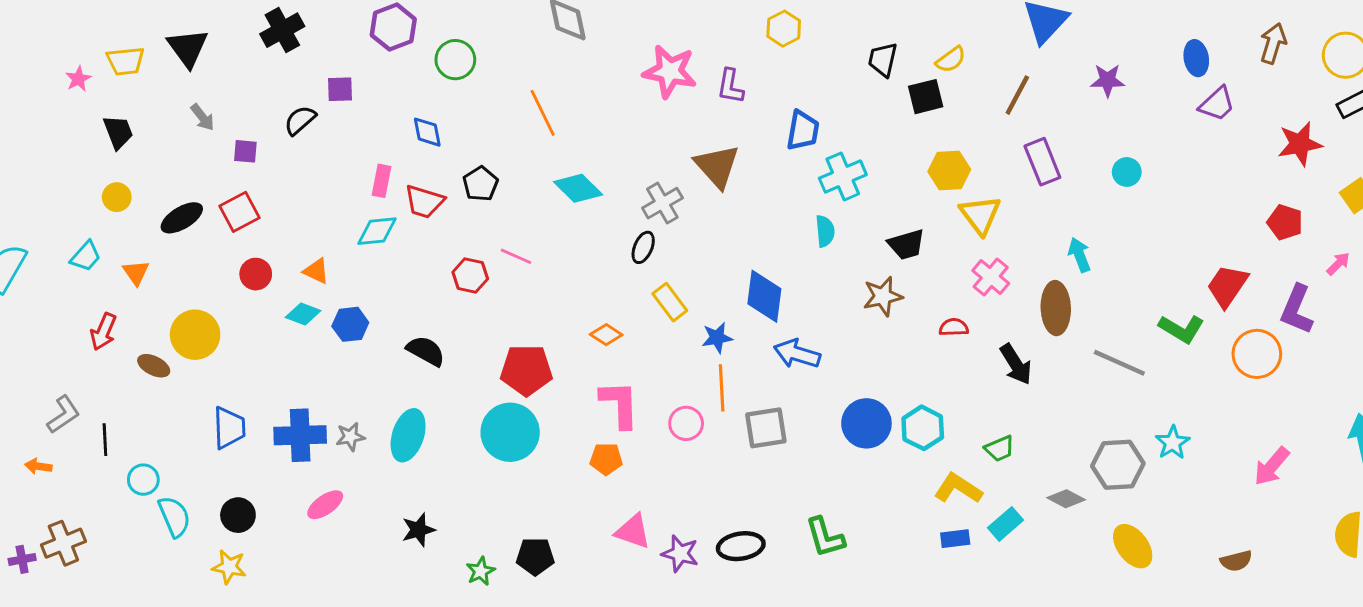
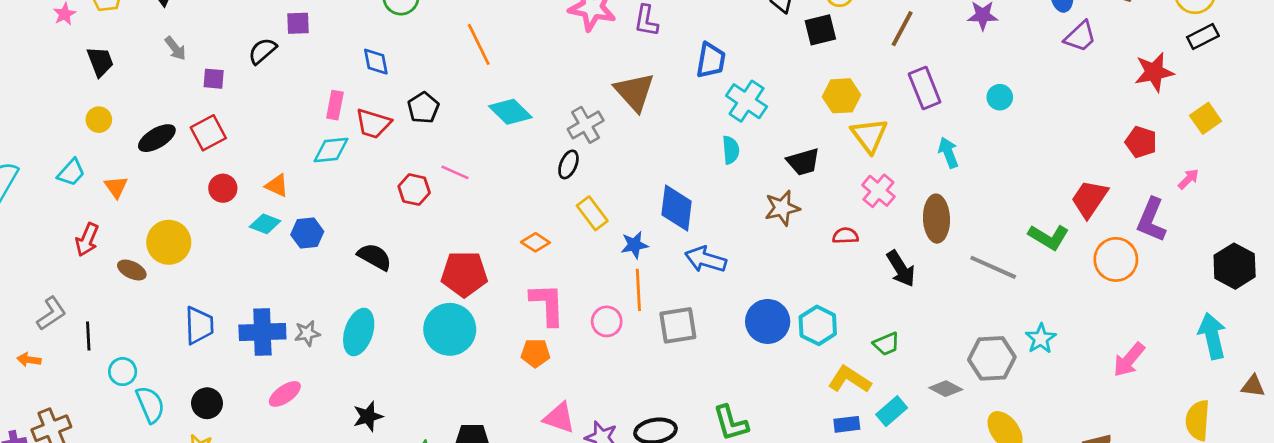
cyan cross: (843, 176) -> (747, 101), turned -33
cyan arrow: (1079, 255) -> (948, 153), moved

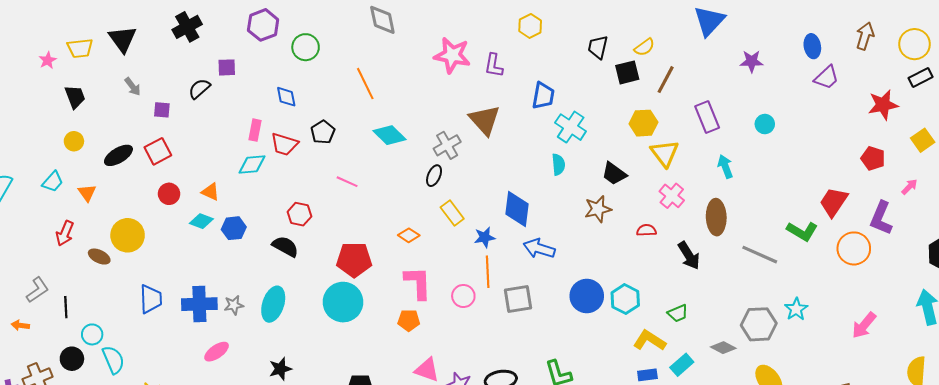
brown line: (902, 29) -> (666, 80), moved
black trapezoid: (803, 162) -> (614, 174), turned 52
red hexagon: (414, 190) -> (299, 214), moved
black circle: (207, 403) -> (72, 359), moved

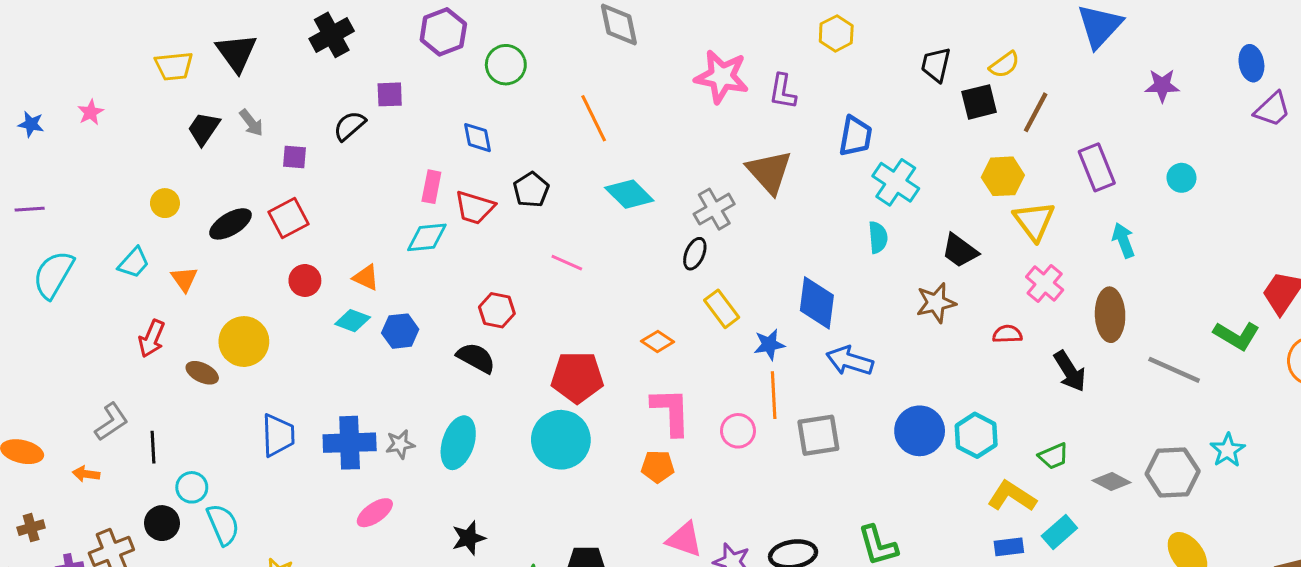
pink star: (48, 60) -> (91, 112), moved
black trapezoid: (75, 97) -> (204, 129), moved, turned -125
gray diamond: (723, 348) -> (1112, 481), moved

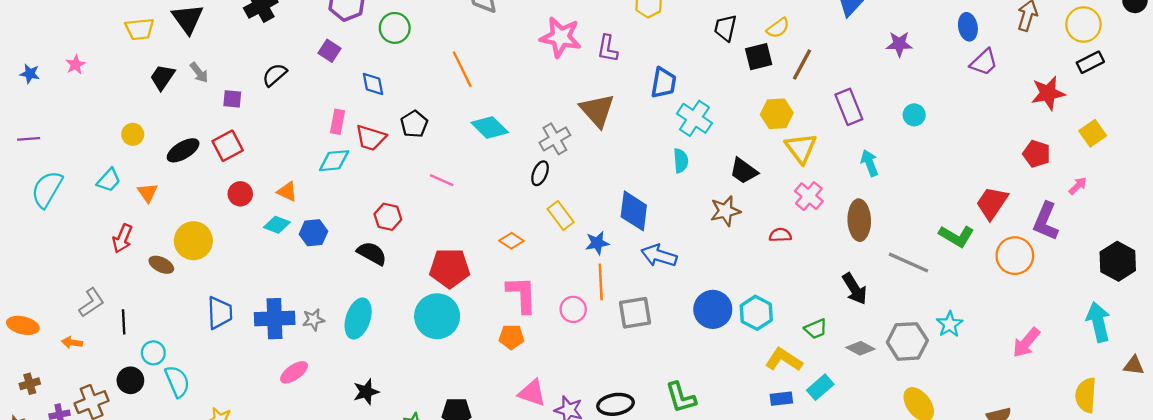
purple square: (390, 94) -> (330, 51), moved, turned 35
black arrow: (1070, 371) -> (855, 289), moved

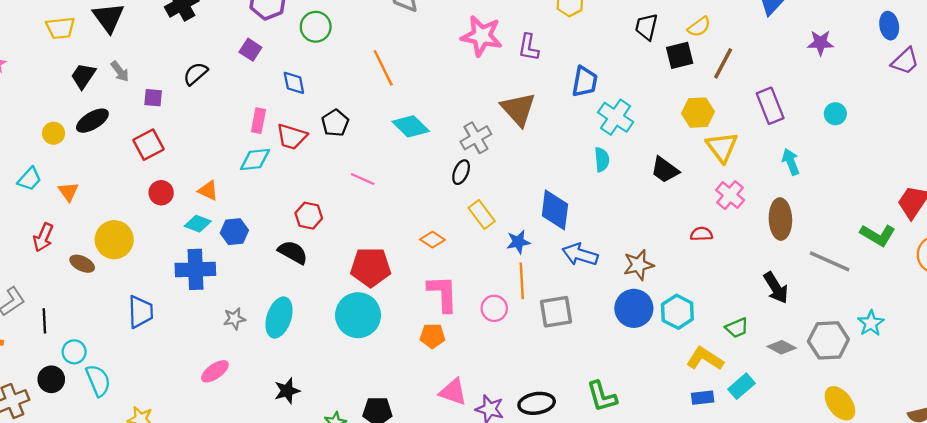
black ellipse: (183, 150) -> (92, 121), moved
brown star: (725, 211) -> (638, 265), moved
blue cross: (275, 319) -> (195, 269), moved

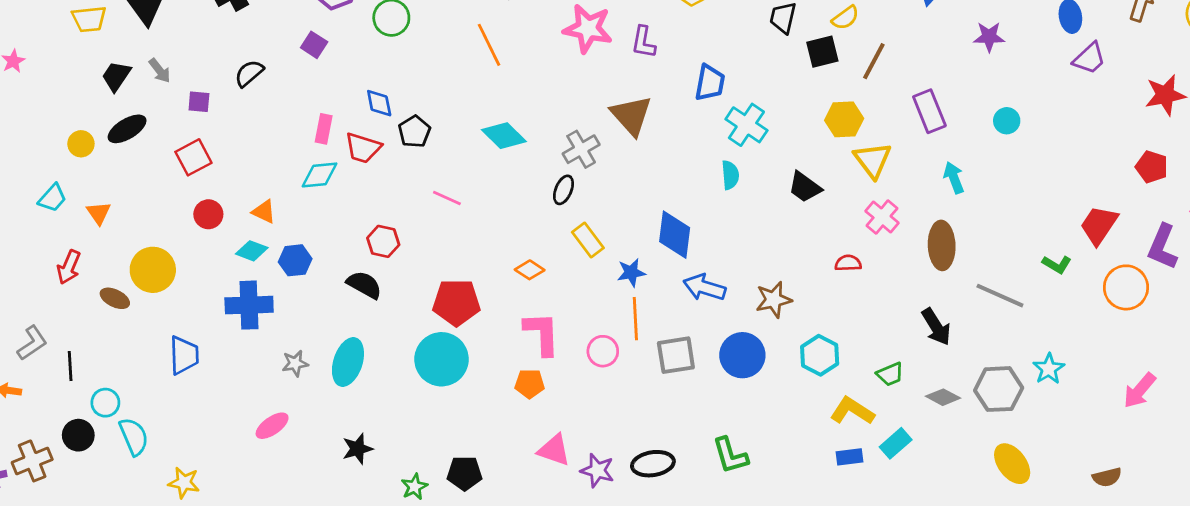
orange line: (383, 68) -> (489, 45), moved
blue diamond: (294, 83) -> (379, 103), moved
green L-shape: (878, 235) -> (1057, 264), size x0.7
blue circle: (634, 308) -> (742, 355), moved

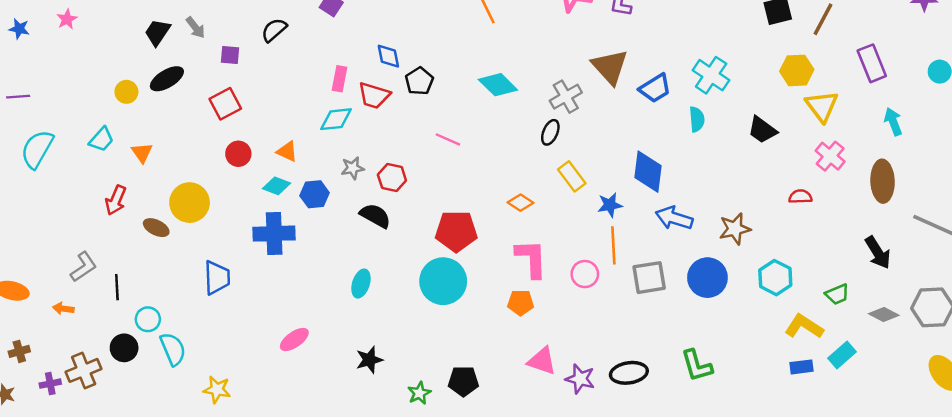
blue trapezoid: (710, 83) -> (655, 88), moved, turned 48
cyan ellipse: (348, 362) -> (361, 284), size x0.7
gray star: (295, 363) -> (353, 168), moved

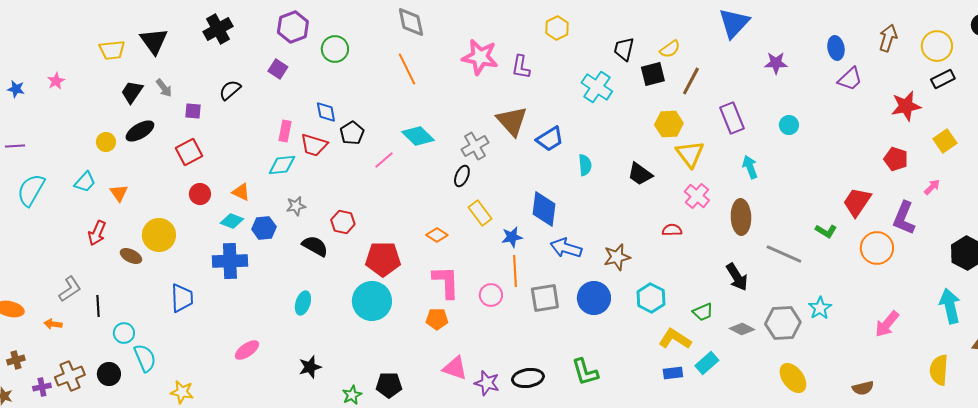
cyan cross: (711, 75) -> (597, 87), moved
pink line: (448, 139) -> (384, 160), moved, turned -65
red hexagon: (392, 178) -> (343, 222), moved
black circle: (124, 348) -> (109, 374), moved

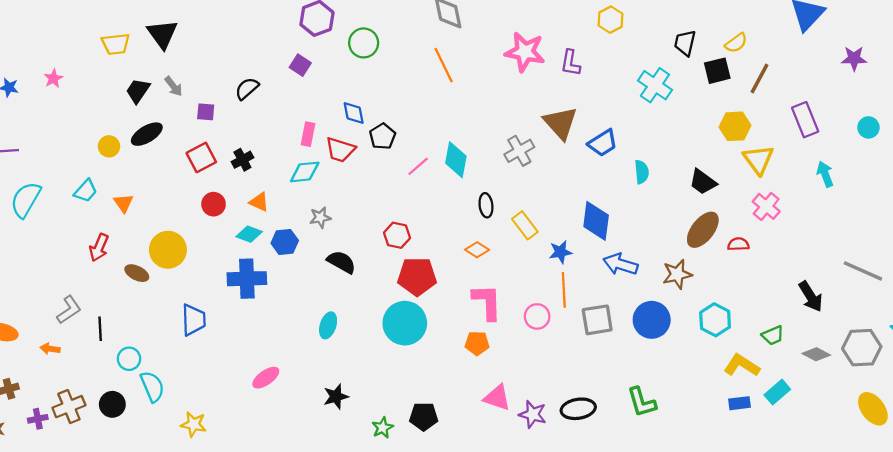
black cross: (218, 29) -> (242, 160), moved, size x0.7
cyan diamond: (418, 136) -> (456, 160), moved, turned 56
black ellipse: (462, 176) -> (486, 205), moved, turned -30
brown ellipse: (741, 217) -> (703, 230), moved, turned 40
red hexagon: (343, 222) -> (397, 235), moved

